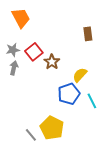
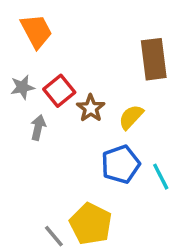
brown rectangle: (88, 34) -> (154, 59), size x1.6
gray arrow: (14, 68) -> (38, 127), moved
yellow semicircle: (80, 75) -> (131, 117), moved

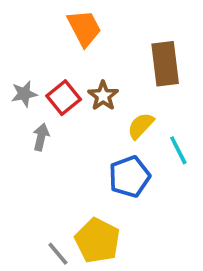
orange trapezoid: (36, 31) -> (84, 28), moved
brown star: (91, 108) -> (103, 96), moved
cyan line: (161, 177) -> (178, 150), moved

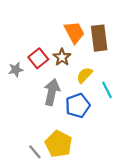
orange trapezoid: (84, 28) -> (74, 32), moved
gray star: (24, 94) -> (16, 70), moved
gray arrow: (41, 137) -> (52, 92), moved, size x1.6

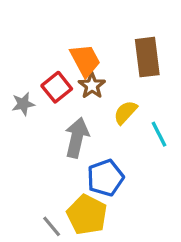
orange trapezoid: (74, 32) -> (85, 60), moved
blue pentagon: (78, 106) -> (105, 178), moved

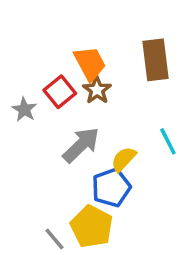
gray star: (23, 104) -> (24, 110), turned -30
yellow semicircle: (125, 112) -> (124, 159), moved
gray arrow: (77, 138) -> (81, 145), turned 33

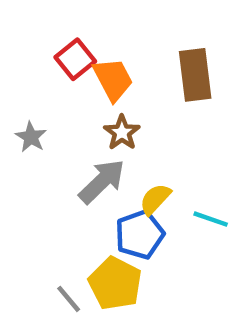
brown star: (97, 90) -> (122, 133), moved
red square: (60, 92) -> (75, 59), moved
cyan line: (168, 141) -> (211, 219), moved, turned -44

